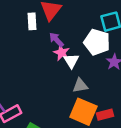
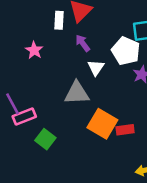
pink star: (61, 53) -> (34, 50), moved
gray triangle: (80, 86) -> (77, 93), moved, size x1.5

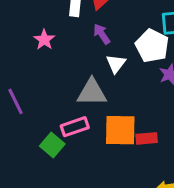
pink rectangle: (24, 116) -> (75, 127), moved
orange square: (102, 124) -> (120, 130), turned -32

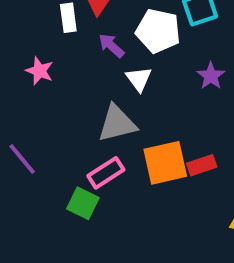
white pentagon: (152, 46) -> (158, 31), moved

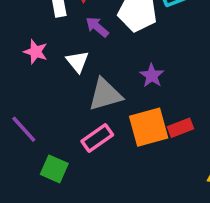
purple star: (211, 76) -> (152, 76), moved
white triangle: (139, 79) -> (78, 62), moved
green square: (83, 203) -> (54, 169), moved

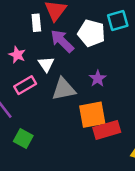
purple arrow: (97, 27) -> (62, 41), size x1.5
red rectangle: (180, 128) -> (107, 130), moved, size x1.5
pink rectangle: (97, 138) -> (25, 85), moved

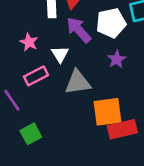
white pentagon: (91, 33) -> (111, 23), turned -30
purple star: (98, 79) -> (117, 59), moved
green square: (23, 138) -> (31, 134), turned 30

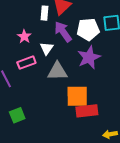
purple star: (117, 59) -> (89, 57), size x1.6
green square: (31, 134) -> (17, 115), moved

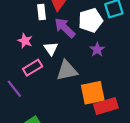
purple star: (89, 57) -> (97, 50), size x0.6

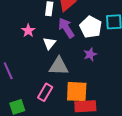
white pentagon: (91, 20) -> (91, 27), turned 30
pink rectangle: (33, 68) -> (45, 92), moved, turned -42

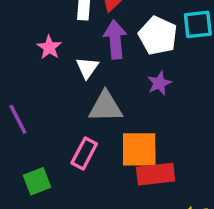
purple arrow: (66, 28) -> (115, 39), turned 30

